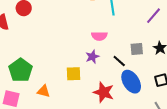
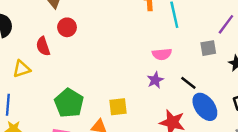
gray square: (137, 49) -> (208, 48), moved
yellow square: (73, 74) -> (118, 107), moved

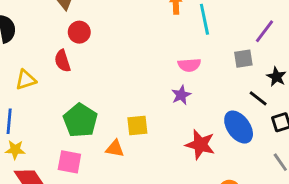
red semicircle: (43, 46) -> (63, 61), moved
black line: (188, 83) -> (258, 98), moved

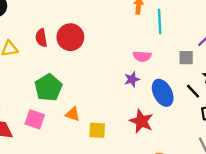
red circle: (79, 32) -> (70, 37), moved, size x1.5
yellow square: (137, 125) -> (97, 130), moved
blue ellipse: (239, 127) -> (163, 93), moved

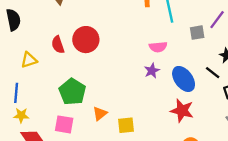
gray square: (186, 58) -> (197, 33), moved
orange triangle: (73, 114) -> (100, 113), turned -49
red star: (141, 121) -> (182, 111), moved

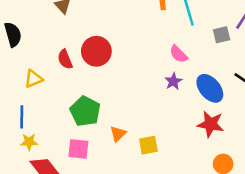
pink semicircle: (158, 47) -> (179, 54), turned 54

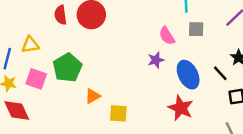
gray square: (222, 35) -> (196, 29), moved
yellow triangle: (34, 79) -> (30, 45), moved
pink square: (78, 149) -> (36, 79), moved

